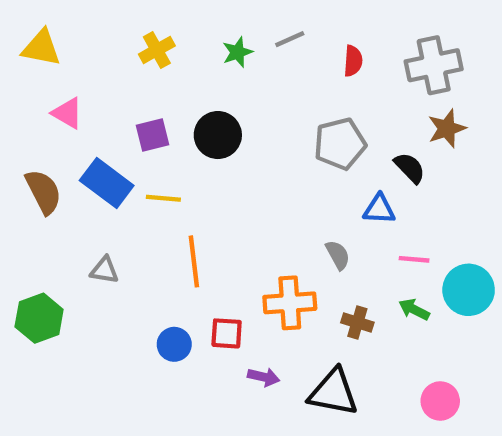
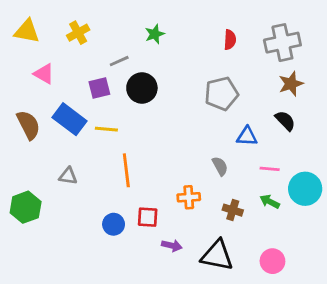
gray line: (290, 39) -> (119, 61), moved
yellow cross: (157, 50) -> (78, 33), moved
black semicircle: (410, 168) -> (285, 121), moved
orange cross: (290, 303) -> (189, 197), size x0.7
pink circle: (440, 401) -> (272, 261), moved

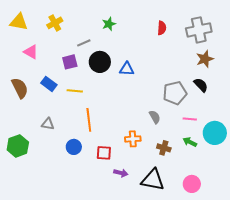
gray pentagon: (221, 94) -> (175, 93), moved
blue rectangle: (70, 119) -> (49, 84), size x0.7
blue triangle: (247, 136) -> (127, 69), moved
blue circle: (114, 224) -> (74, 147), moved

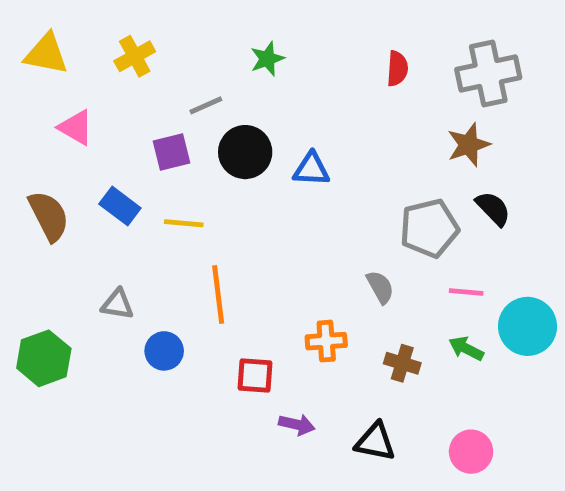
brown star: (205, 59) -> (469, 145), moved
blue circle: (74, 147) -> (164, 351), moved
black triangle: (153, 180) -> (375, 442), size x0.7

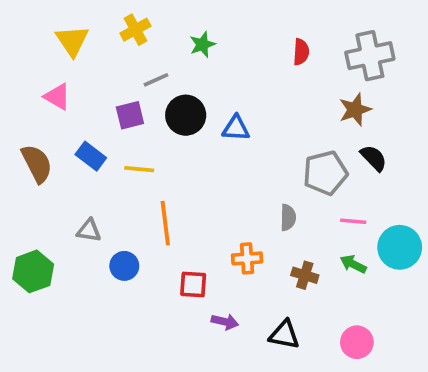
yellow triangle: (46, 54) -> (72, 41), moved, turned 45
yellow cross: (135, 56) -> (135, 30), moved
gray semicircle: (380, 287) -> (288, 218), turned 30

